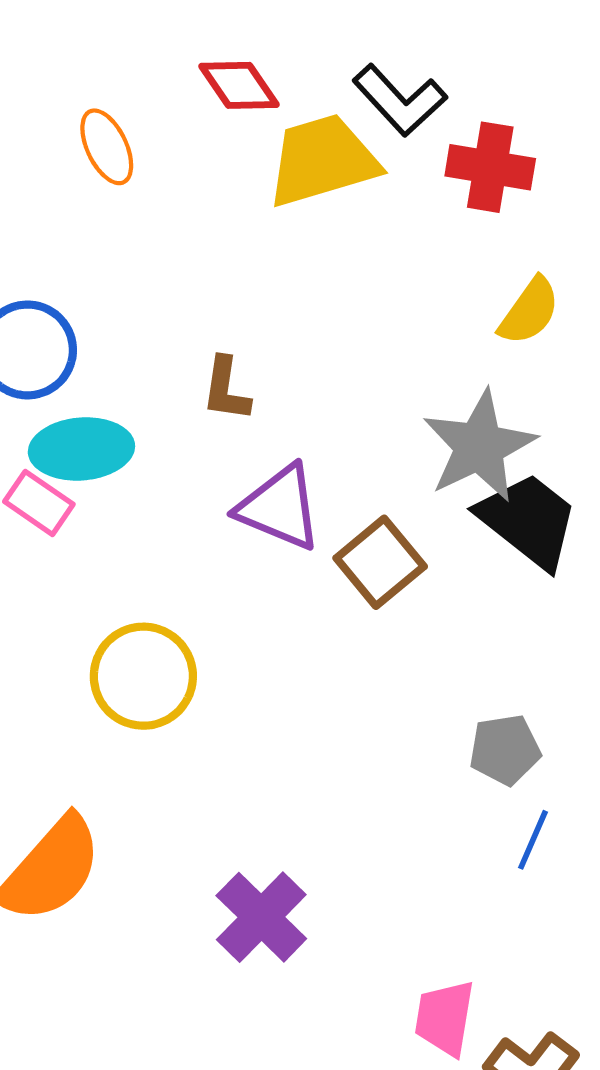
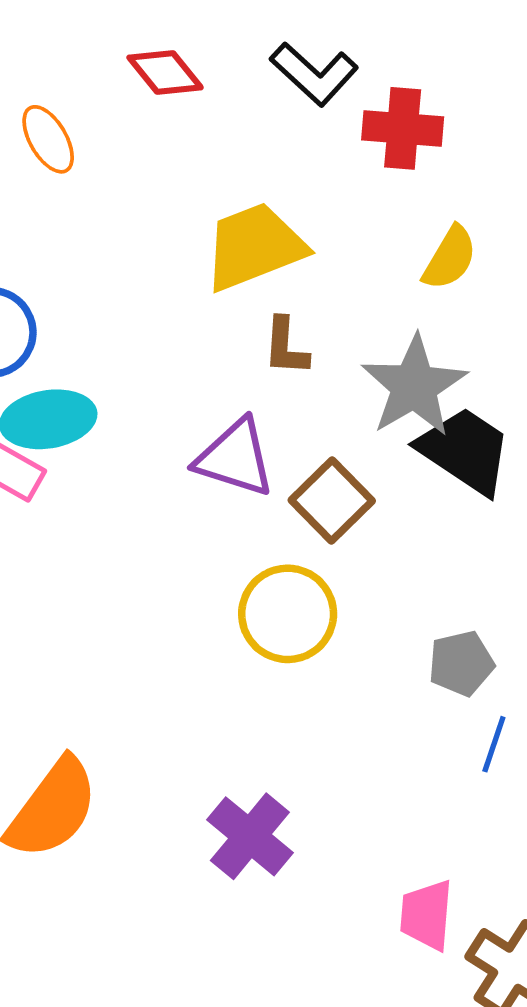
yellow trapezoid: (322, 160) -> (254, 247), moved
brown L-shape: (226, 389) -> (286, 347), moved
yellow circle: (143, 676) -> (288, 614), moved

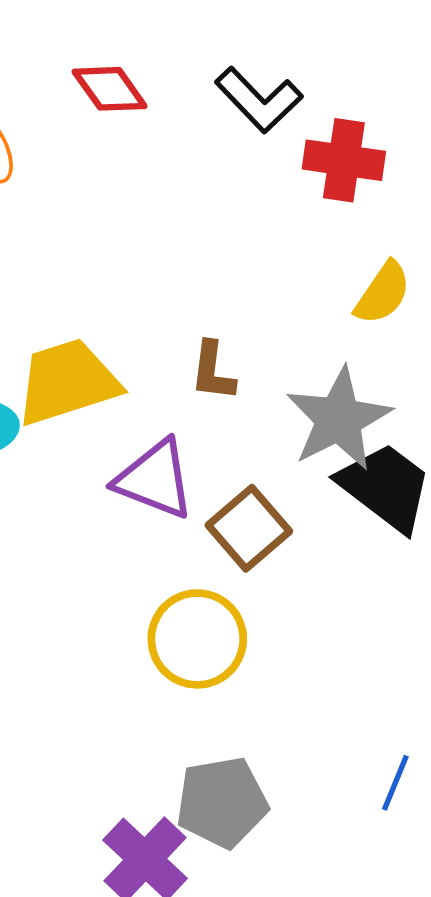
yellow trapezoid: (254, 247) -> (67, 382), moved
gray pentagon: (461, 663) -> (222, 802), moved, size x1.4

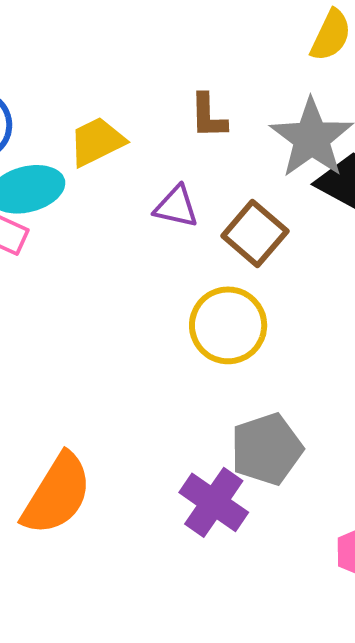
yellow trapezoid: (67, 382) -> (97, 142), size x0.7
purple triangle: (155, 479) -> (176, 207), size x0.7

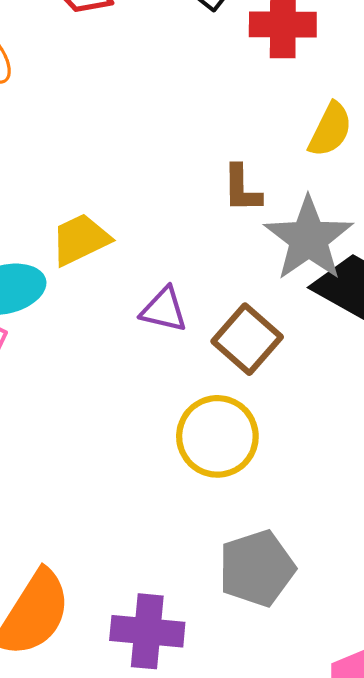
brown L-shape: (208, 116) -> (242, 189), moved
purple cross: (214, 502) -> (147, 631), moved, turned -30

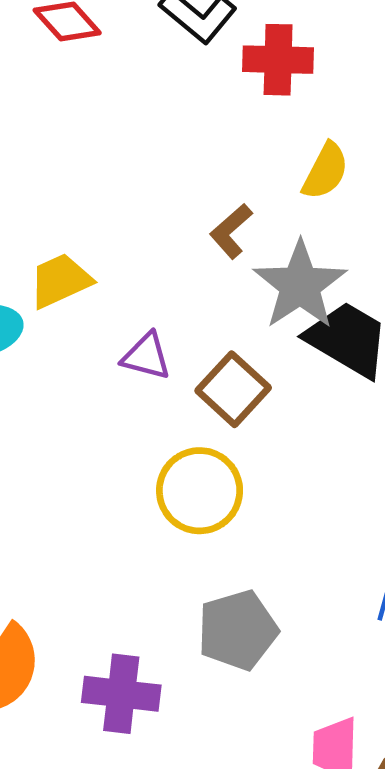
brown L-shape: (242, 189) -> (231, 231), turned 48

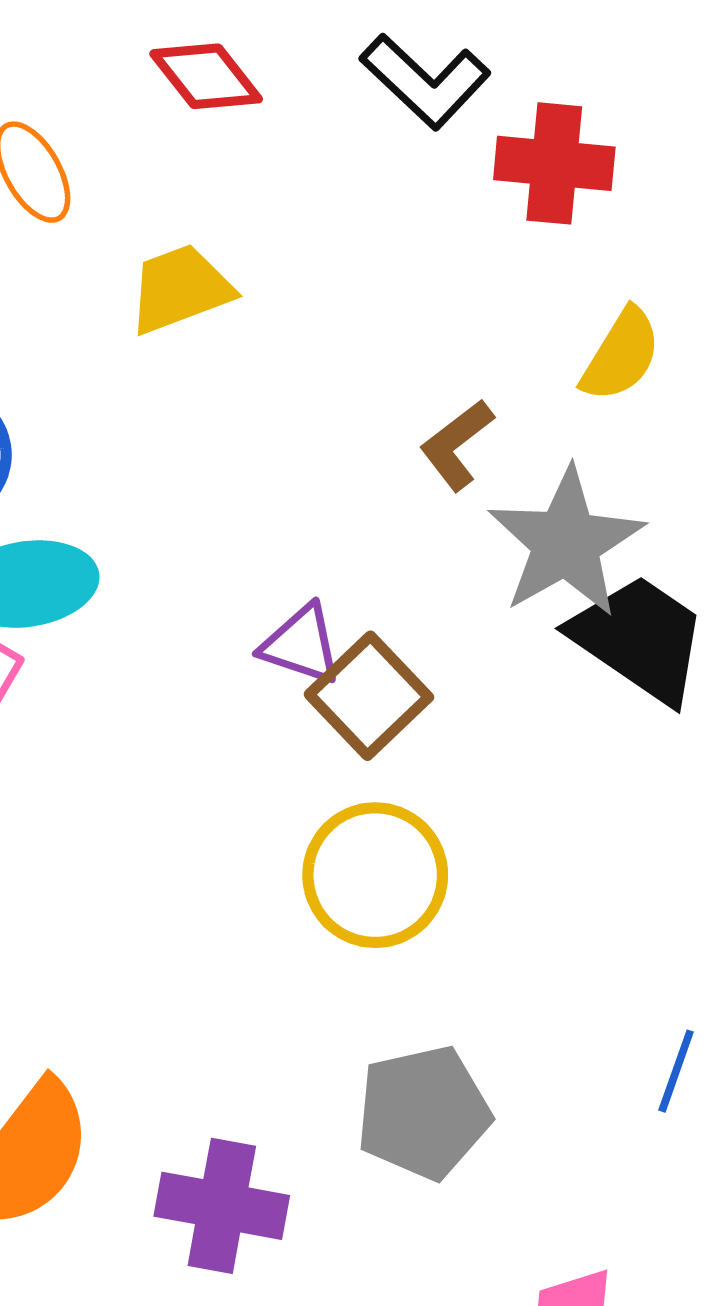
yellow trapezoid: (60, 281) -> (180, 289), moved
brown square: (233, 389) -> (369, 696), moved

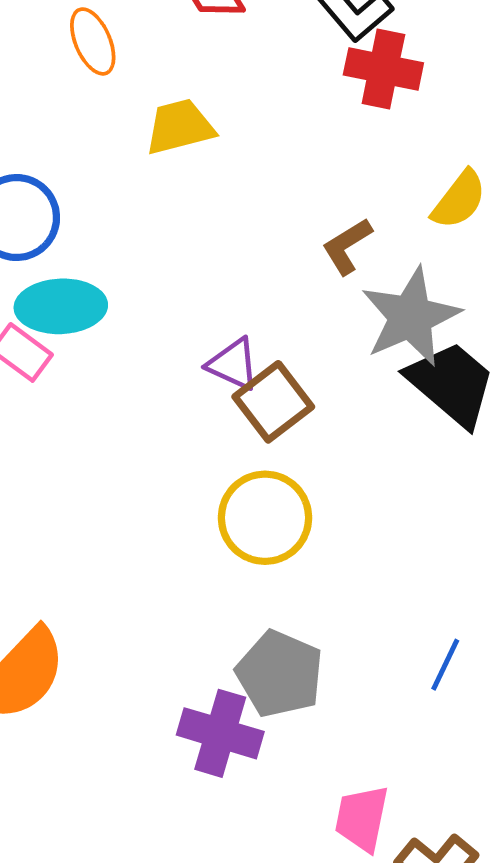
red cross: (554, 163) -> (383, 69), moved
gray pentagon: (423, 1112) -> (280, 674), turned 30
purple cross: (222, 1206) -> (220, 733), moved

